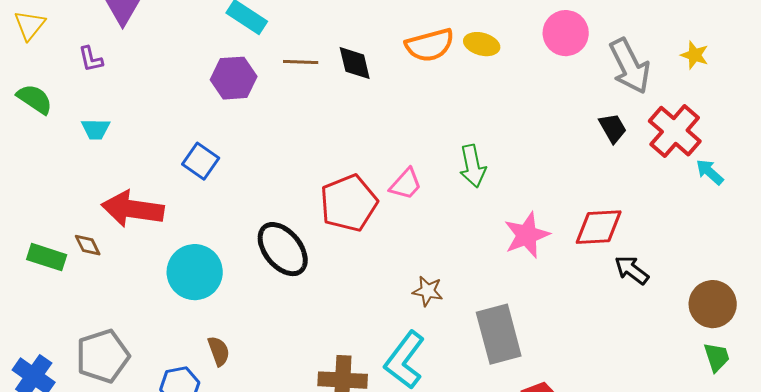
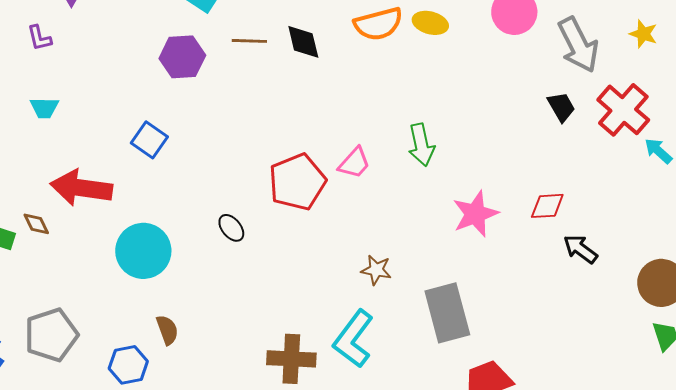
red diamond: (599, 227) -> (547, 206), size x0.7
black ellipse: (283, 249) -> (231, 228), size x0.5

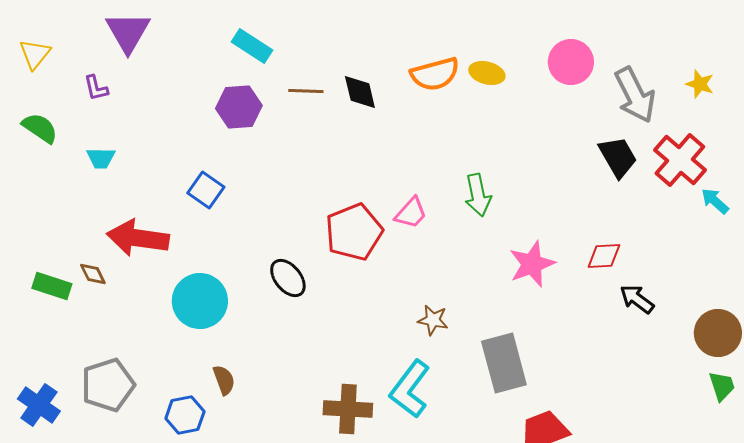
black trapezoid: (561, 107) -> (618, 157), size x1.4
black ellipse: (231, 228) -> (288, 278), size x1.4

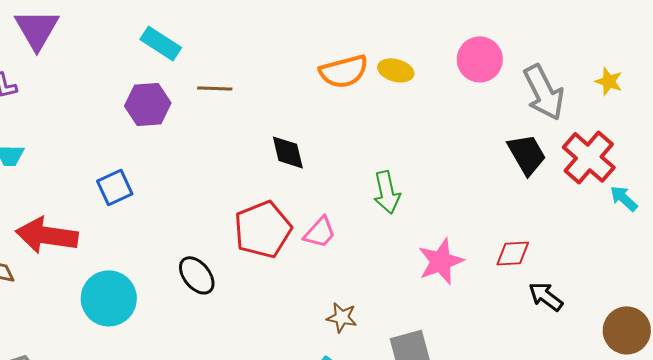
black diamond: (360, 92) -> (288, 152), moved
blue square: (206, 190) -> (115, 187), turned 30
pink trapezoid: (411, 213) -> (320, 232), moved

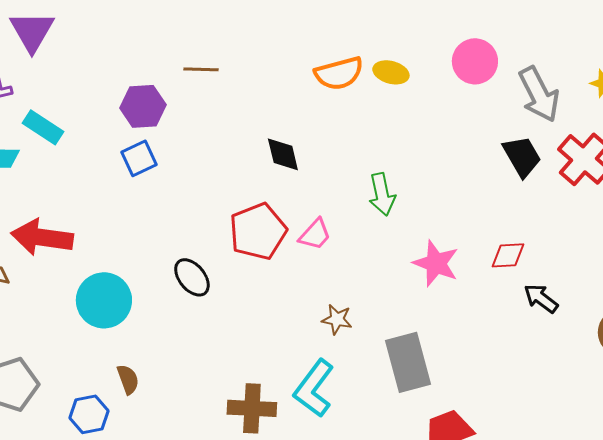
cyan rectangle: (161, 43) -> (43, 127), moved
brown line: (215, 88) -> (201, 69), moved
blue square: (115, 187) -> (139, 158), moved
pink star: (441, 261) -> (436, 263), turned -30

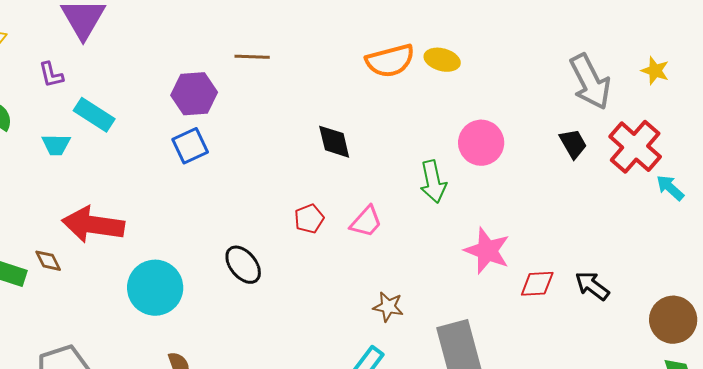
pink circle: (475, 61) -> (481, 143), moved
black trapezoid: (522, 156) -> (573, 144), size x0.7
red pentagon: (258, 231) -> (309, 219), size x0.5
red diamond: (508, 255) -> (537, 284), moved

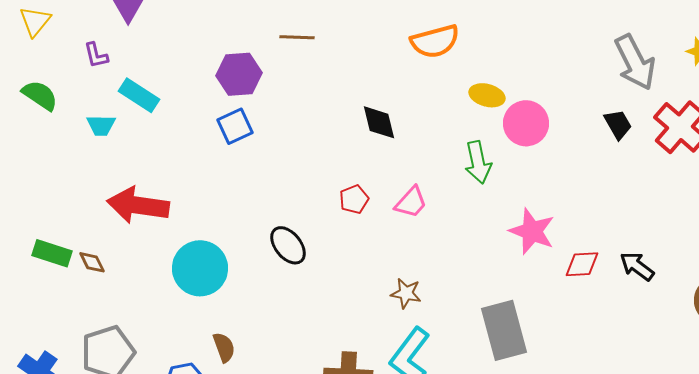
yellow ellipse: (442, 60) -> (487, 95), moved
brown diamond: (48, 261) -> (92, 262), moved
brown star: (388, 307) -> (406, 293), moved

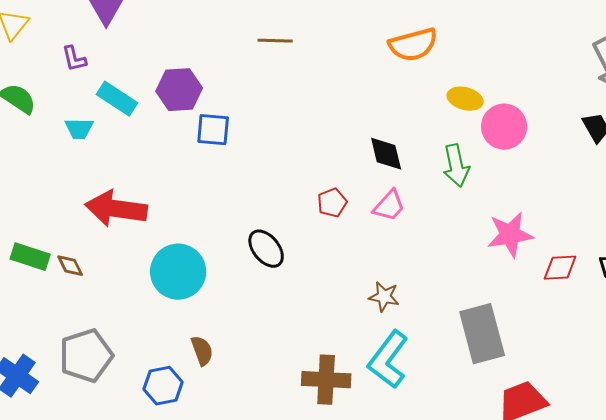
purple hexagon: (239, 74) -> (179, 90), moved
black diamond: (379, 122) -> (386, 154), moved
blue square: (235, 126) -> (213, 130), turned 30
pink star: (532, 231) -> (510, 235), turned -30

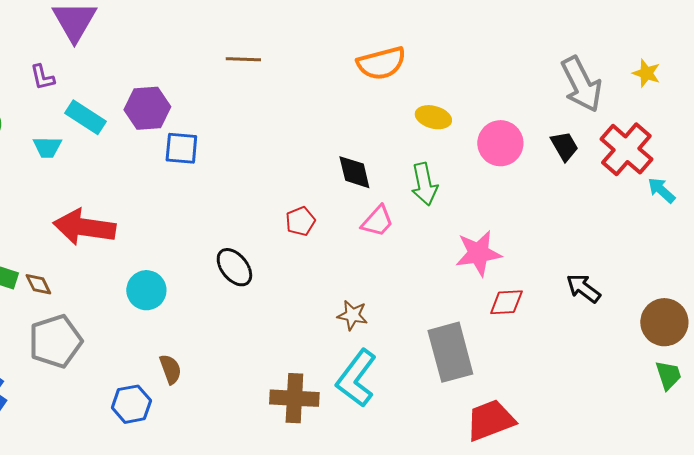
pink circle: (504, 127) -> (500, 143), moved
pink trapezoid: (389, 206) -> (377, 221), moved
red diamond: (560, 268) -> (506, 302), moved
cyan circle: (178, 272) -> (146, 290), size x0.7
gray pentagon: (86, 356) -> (55, 341), moved

